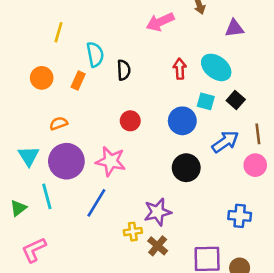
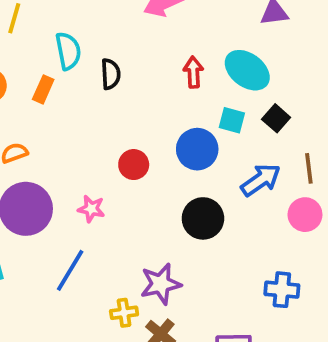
red circle: (130, 121) -> (134, 165), moved
pink star: (111, 161) -> (91, 209), size x0.6

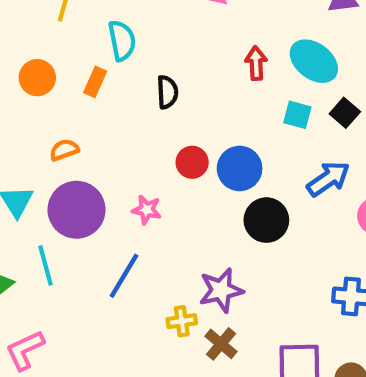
black semicircle: (111, 74) -> (167, 92), moved
blue circle: (197, 149) -> (240, 168), moved

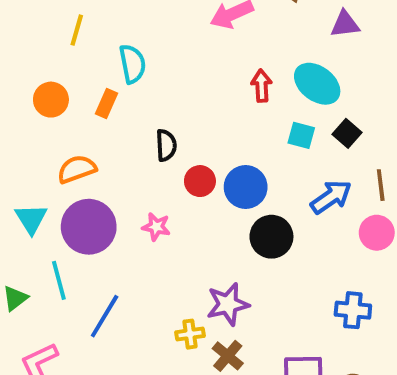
black semicircle: (167, 92) -> (166, 145), moved
orange semicircle: (64, 150) -> (77, 169), size x1.4
blue line: (124, 276) -> (105, 316), moved

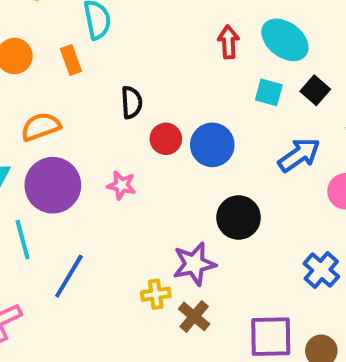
orange rectangle: (107, 104) -> (71, 60), turned -44
black circle: (271, 237) -> (239, 218), moved
blue cross: (353, 310) -> (321, 270), turned 36

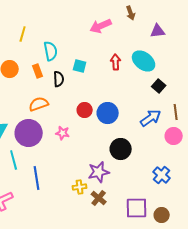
cyan square: (269, 92) -> (80, 66), moved
black semicircle: (132, 102) -> (59, 79), moved
orange semicircle: (41, 127) -> (39, 104), moved
blue line: (69, 276) -> (37, 178), turned -40

